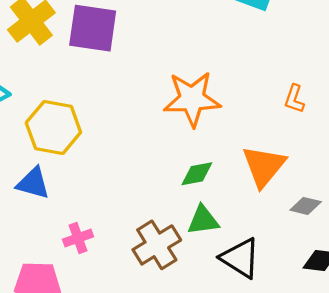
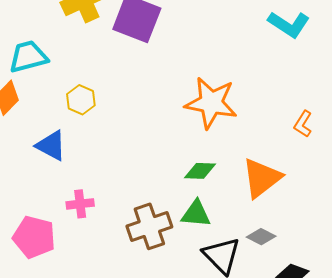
yellow hexagon: (53, 127) -> (81, 100), size x0.6
gray diamond: (306, 206) -> (261, 237), moved

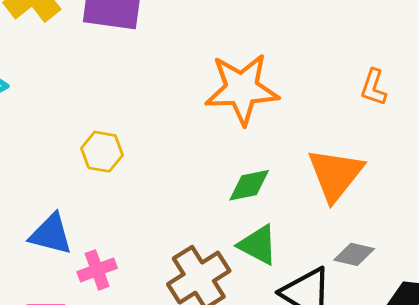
yellow hexagon: (81, 100) -> (102, 152), moved
blue triangle: (51, 146) -> (51, 234), moved
green triangle: (196, 214) -> (258, 245), turned 36

